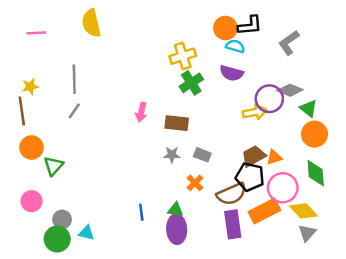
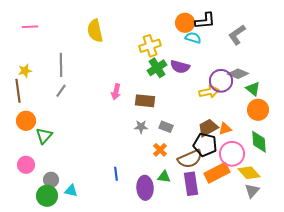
yellow semicircle: (91, 23) -> (95, 31), moved
purple semicircle: (232, 73) -> (180, 67), moved
green triangle: (175, 210) -> (164, 177), moved

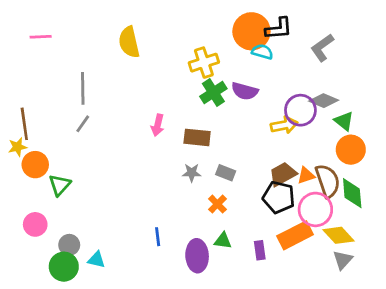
orange circle: (185, 23) -> (251, 31), size x1.4
yellow star: (25, 71) -> (18, 147), moved
brown semicircle: (190, 159) -> (328, 181), moved, turned -85
purple rectangle: (191, 184) -> (260, 250), size x0.6

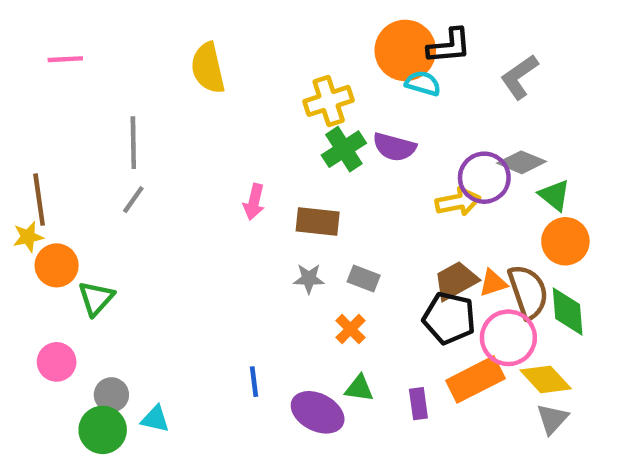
purple ellipse: (197, 256) -> (318, 412), turned -60

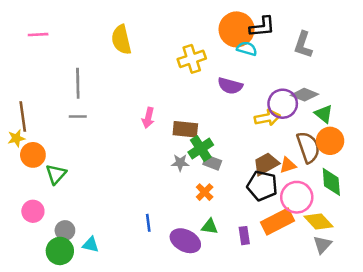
gray L-shape: (519, 77) -> (303, 45), turned -36
green cross: (344, 149) -> (201, 149), moved
gray line: (133, 200) -> (78, 116), turned 54
brown semicircle: (528, 292) -> (308, 147), moved

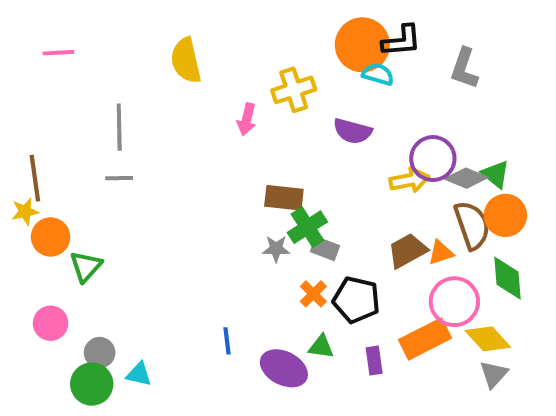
gray diamond: (304, 95) -> (466, 178), moved
pink arrow: (148, 118) -> (247, 119), moved
black pentagon: (262, 186) -> (356, 300), moved

